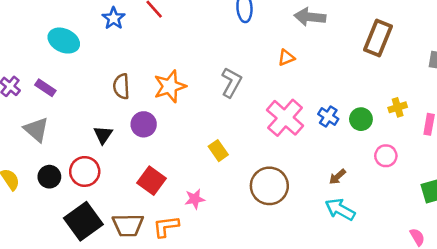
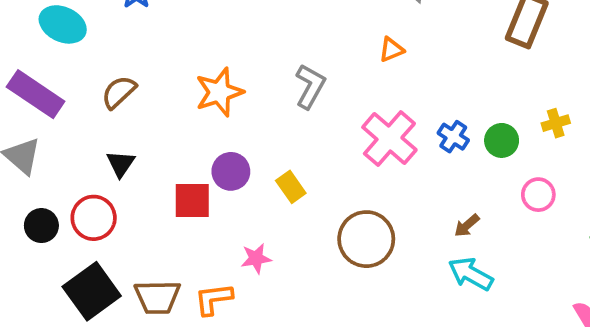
brown semicircle: (121, 86) -> (119, 92), moved, turned 50
purple rectangle: (45, 88) -> (36, 94), size x1.8
purple circle: (144, 124) -> (231, 171), moved
red square: (151, 181) -> (192, 200), moved, turned -36

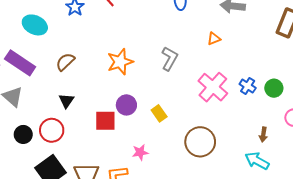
brown arrow: (467, 226) -> (263, 134), moved, turned -40

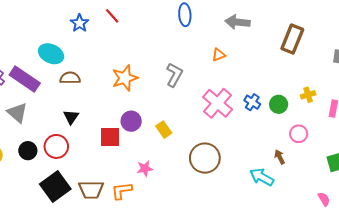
cyan ellipse: (35, 25) -> (51, 54), moved
brown semicircle: (65, 62) -> (70, 78), turned 42
brown arrow: (263, 134) -> (280, 157), moved, turned 144

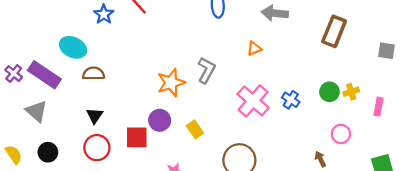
orange star: (125, 78) -> (171, 83), moved
green circle: (279, 104) -> (329, 92), moved
red circle: (56, 146) -> (97, 148), moved

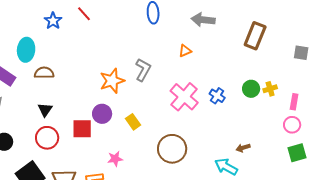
cyan ellipse: (73, 47) -> (26, 50), turned 70
pink circle: (341, 134) -> (292, 125), moved
brown arrow: (320, 159) -> (243, 148), turned -80

